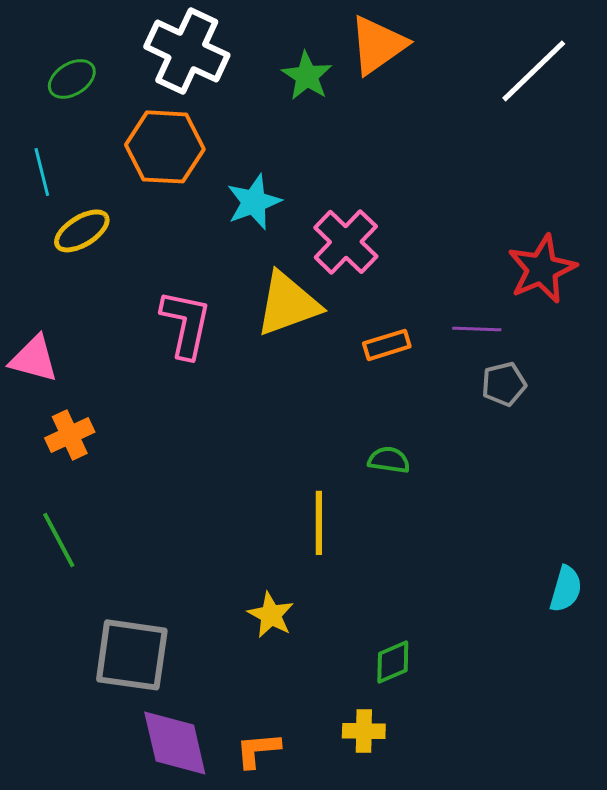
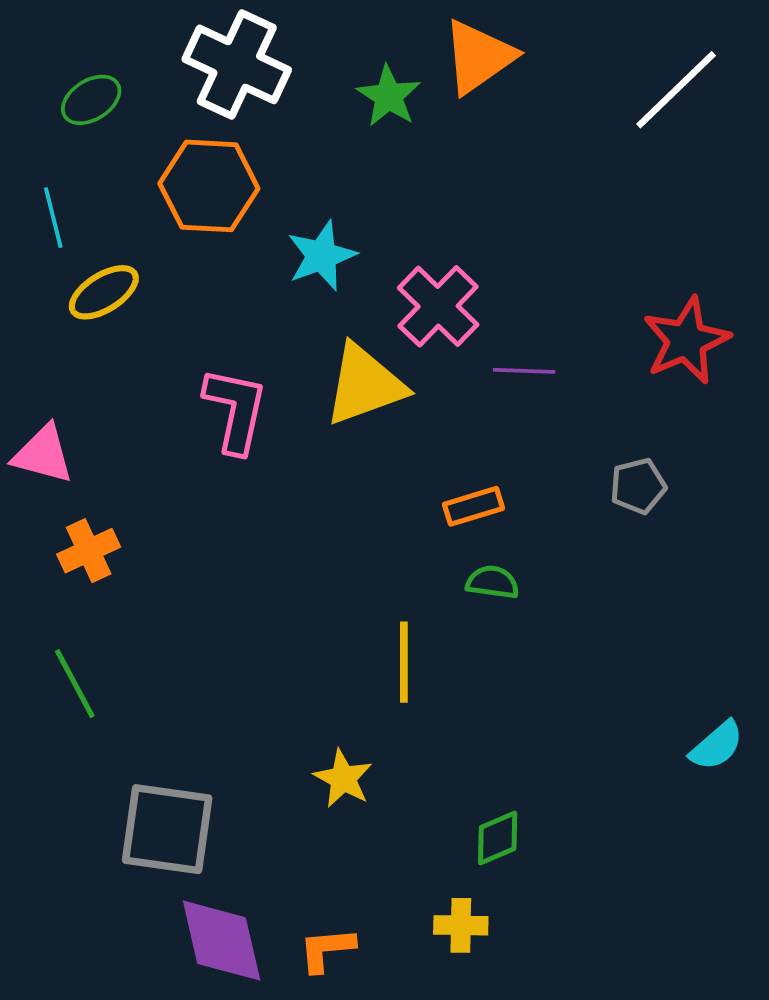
purple line: (477, 329) -> (524, 371), moved
orange rectangle: (387, 345) -> (474, 506), moved
cyan semicircle: (566, 589) -> (717, 746), turned 33

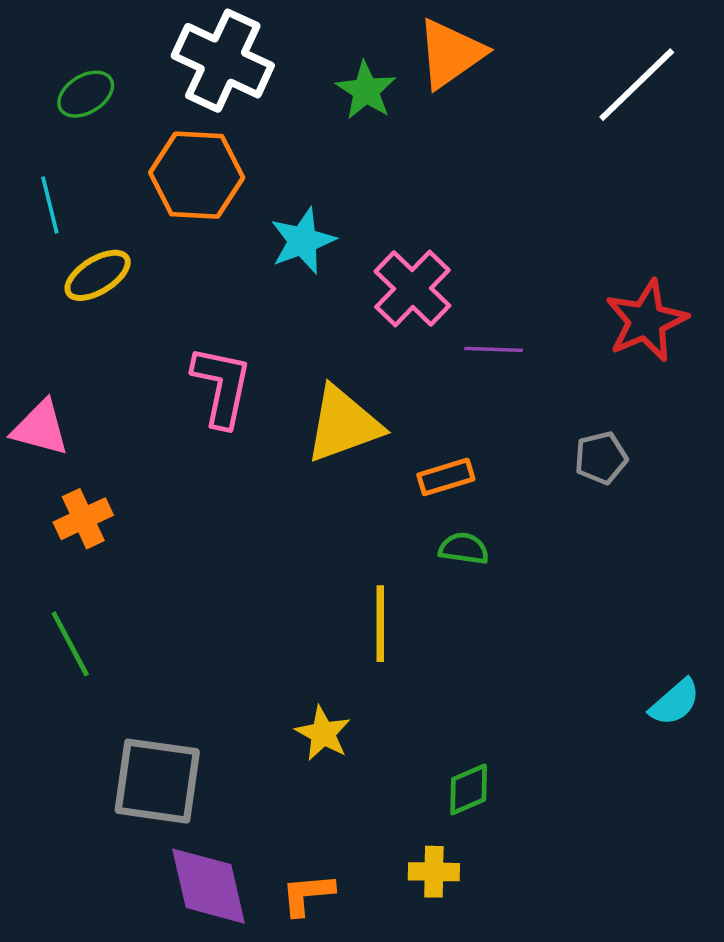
yellow triangle: (365, 385) -> (343, 424), moved

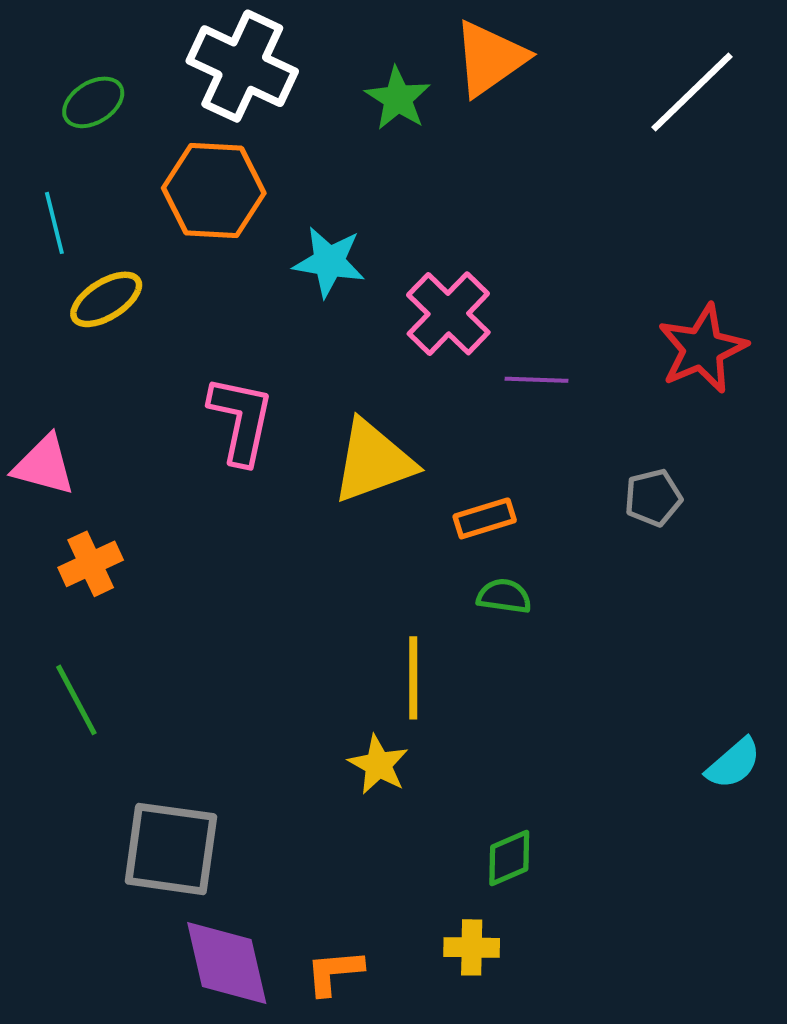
cyan star: (303, 241) -> (329, 262), turned 30
yellow star: (323, 733) -> (378, 765), moved

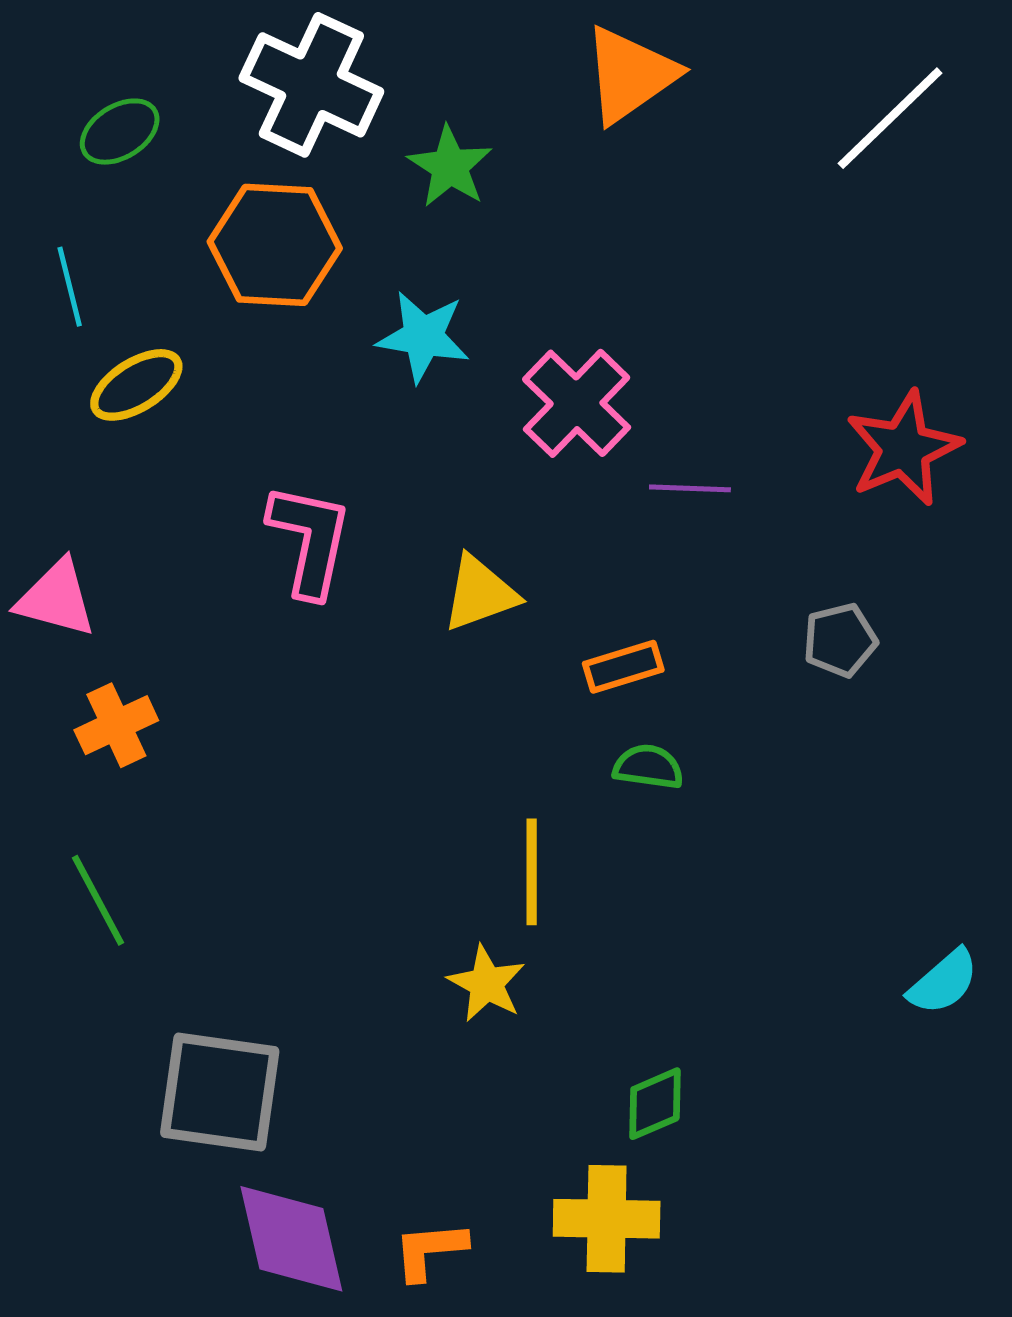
green star: (398, 99) -> (450, 167), moved
yellow triangle: (373, 461) -> (480, 593), size x0.7
yellow cross: (472, 947) -> (607, 1219), size x1.5

